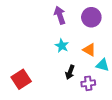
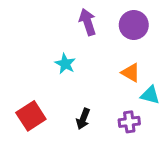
cyan star: (62, 46) -> (65, 64), moved
black arrow: (70, 72) -> (83, 119), moved

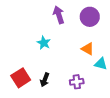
black arrow: (83, 119) -> (45, 80), moved
purple cross: (129, 122) -> (77, 82), moved

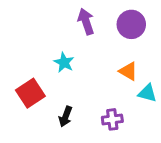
red square: (21, 78) -> (30, 93), moved

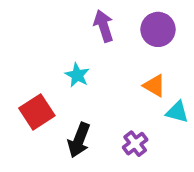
black arrow: (65, 117) -> (79, 140), size x1.4
purple cross: (112, 119) -> (135, 144), turned -30

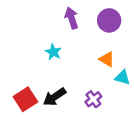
red square: (37, 112) -> (25, 99), moved
black arrow: (79, 140) -> (55, 97), turned 35

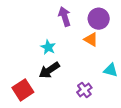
orange triangle: (107, 59) -> (91, 39), moved
black arrow: (55, 97) -> (49, 70), moved

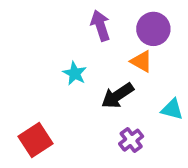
black arrow: (49, 70) -> (117, 96), moved

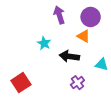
black arrow: (117, 96) -> (69, 56), turned 42

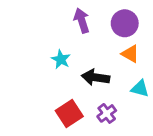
orange triangle: (83, 36) -> (130, 54), moved
red square: (21, 83) -> (69, 113), moved

